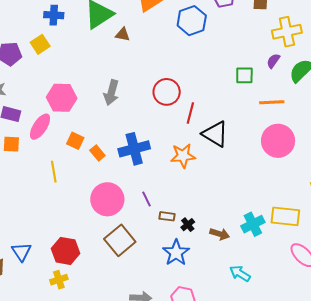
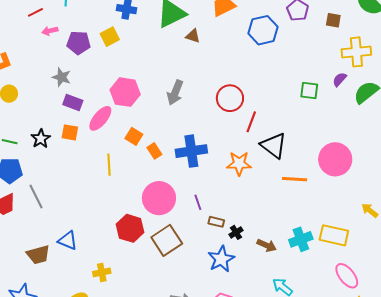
orange line: (272, 102) -> (295, 179), moved
red hexagon: (65, 251) -> (130, 228), moved
blue triangle: (21, 252) -> (68, 240), turned -40

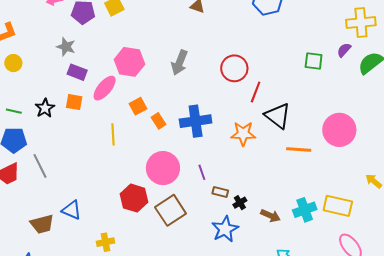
orange square: (134, 136) -> (138, 106), turned 30

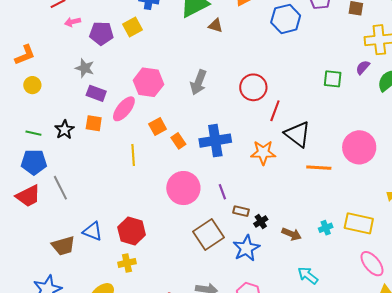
red hexagon: (134, 198) -> (132, 231), moved
brown square: (171, 210) -> (209, 234), moved
cyan cross: (305, 210) -> (326, 228), size x0.6

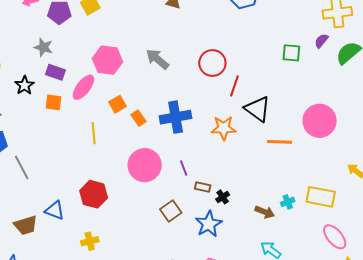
gray arrow: (198, 82) -> (157, 59), turned 110
black star: (65, 130) -> (24, 85), moved
red hexagon: (132, 231) -> (94, 194), moved
brown square: (209, 234) -> (171, 211), size x0.7
brown arrow: (292, 234) -> (265, 212), moved

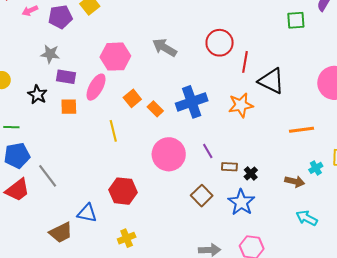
orange line: (280, 142) -> (301, 130), moved

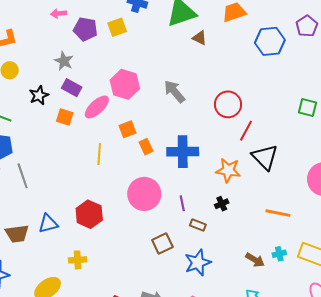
black cross: (251, 173) -> (222, 204), moved
blue triangle: (87, 213) -> (48, 224), turned -45

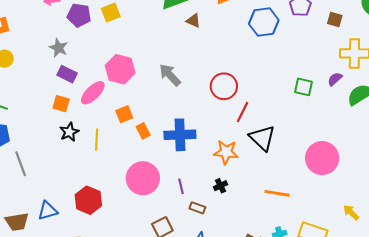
black star: (39, 95) -> (69, 132), moved

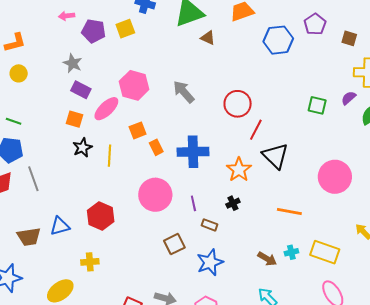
orange star: (226, 152) -> (239, 170), turned 30

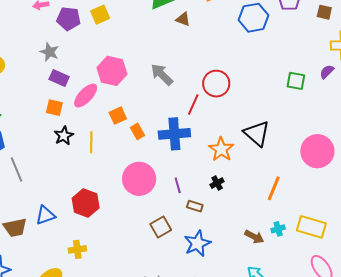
red line: (256, 130) -> (193, 105), moved
orange line: (289, 211) -> (274, 188), turned -75

